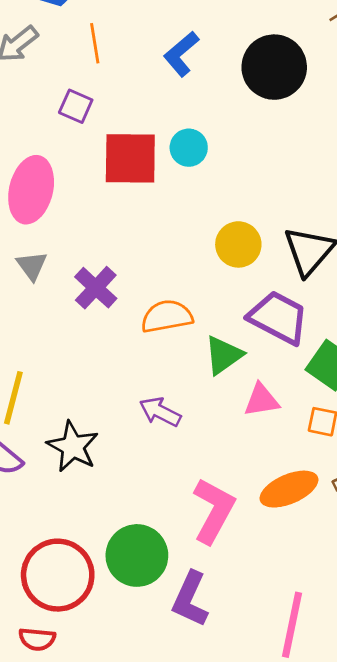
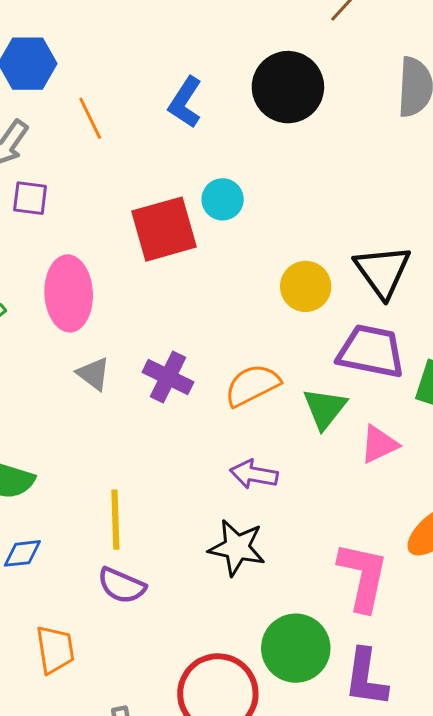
purple square: (76, 106) -> (30, 198), moved
purple arrow: (160, 412) -> (254, 474), moved
black star: (73, 447) -> (237, 548), moved

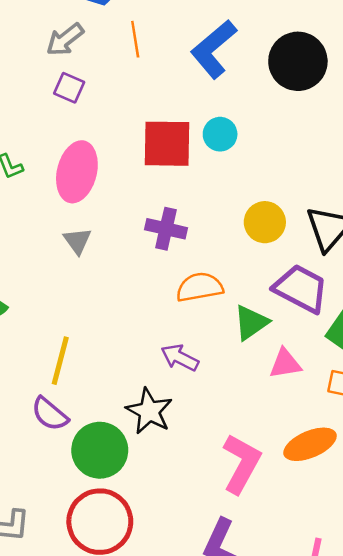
blue L-shape: (185, 102) -> (214, 49), size x1.4
purple cross: (168, 377) -> (166, 229), moved, turned -30
green circle: (296, 648) -> (100, 450), moved

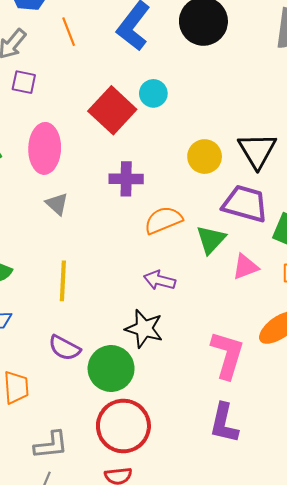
red square: (167, 144) -> (112, 110), turned -36
yellow line: (60, 361) -> (63, 281), moved

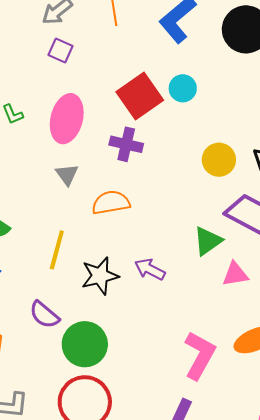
purple cross: (126, 179) -> (126, 144), moved
orange semicircle: (163, 220) -> (111, 203), moved
black star: (144, 329) -> (100, 276), moved, turned 30

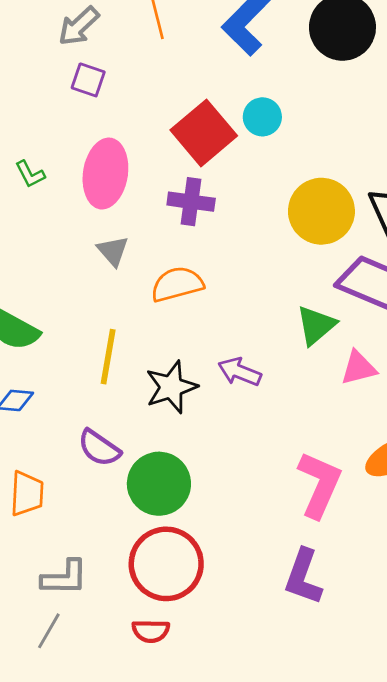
yellow circle: (219, 160) -> (321, 211), size x1.4

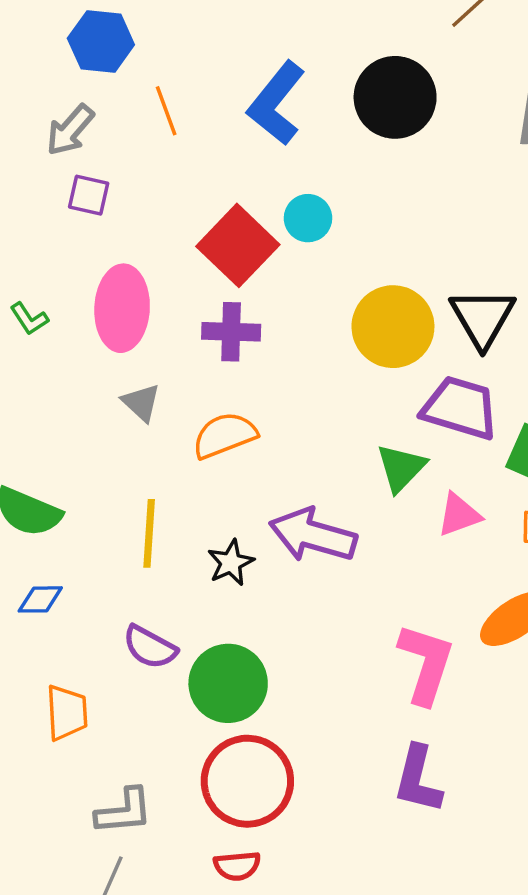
purple arrow: (240, 372) -> (313, 535), size x1.6
black star: (171, 387) -> (231, 563), size x0.7

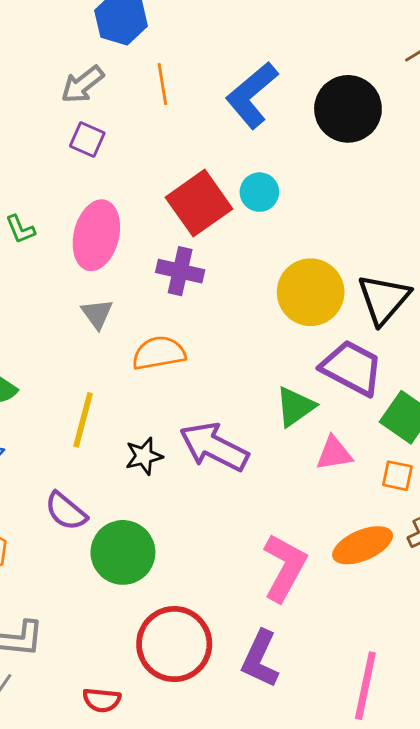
red circle: (247, 781) -> (174, 644), moved

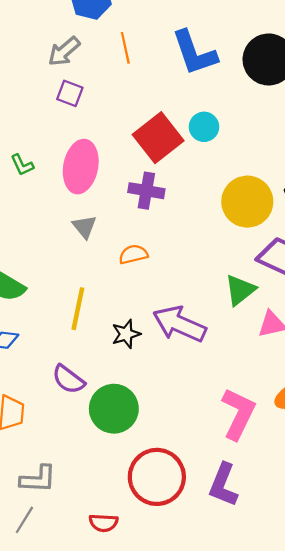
blue L-shape: (252, 95) -> (194, 53), turned -66
orange semicircle: (159, 353) -> (133, 254), size x0.7

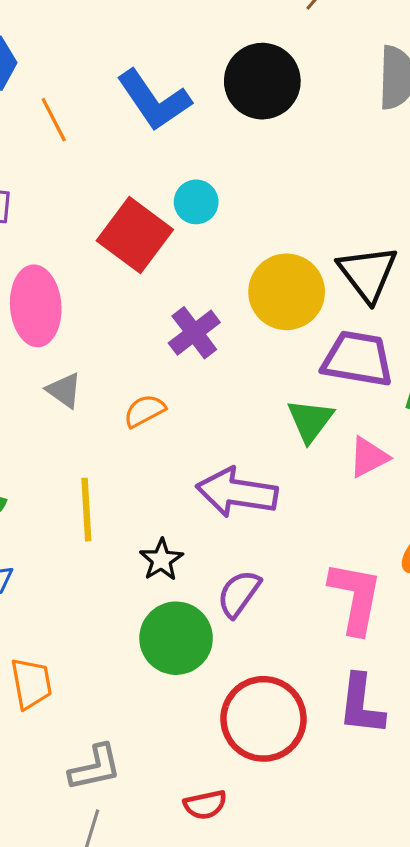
purple cross: (146, 191) -> (194, 333), moved, turned -32
black star: (126, 334) -> (161, 560), moved
purple semicircle: (68, 379) -> (239, 594), moved, turned 104

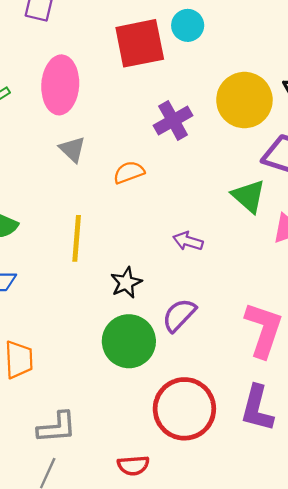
red square: (135, 235) -> (140, 43), turned 34
green triangle: (310, 420) -> (249, 196), turned -33
purple arrow: (237, 492) -> (188, 241), size x0.5

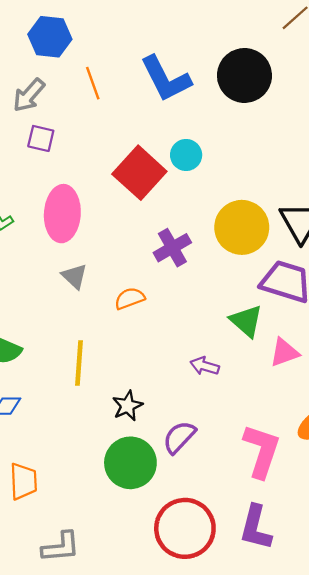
red square: (140, 43) -> (139, 173), turned -36
purple arrow: (188, 241) -> (205, 366), moved

